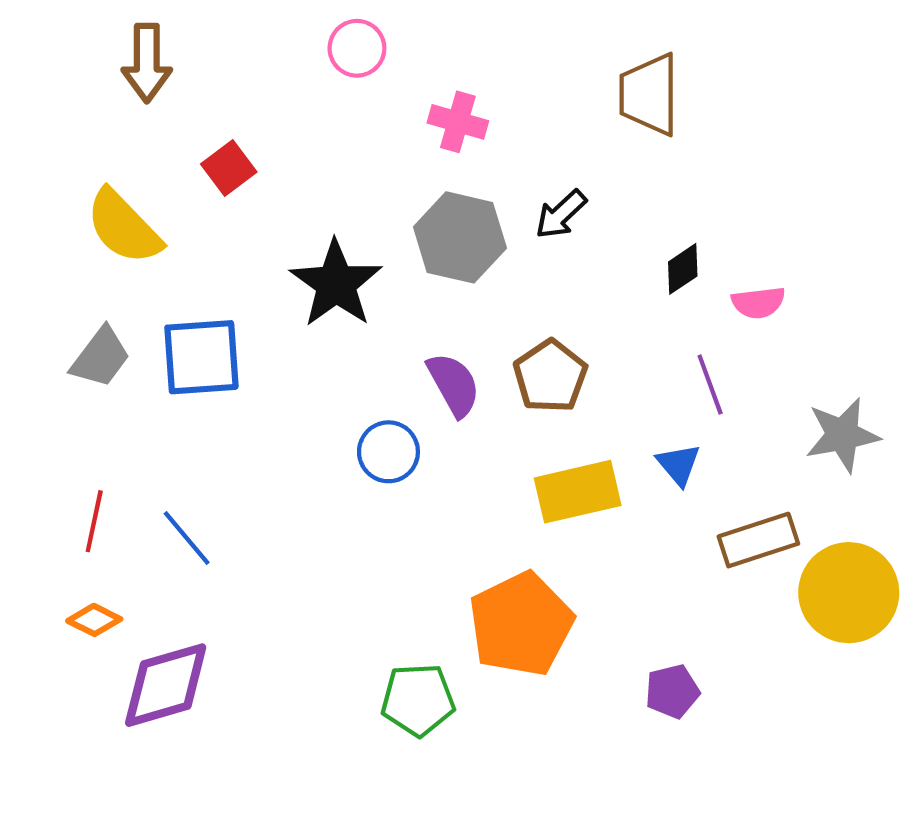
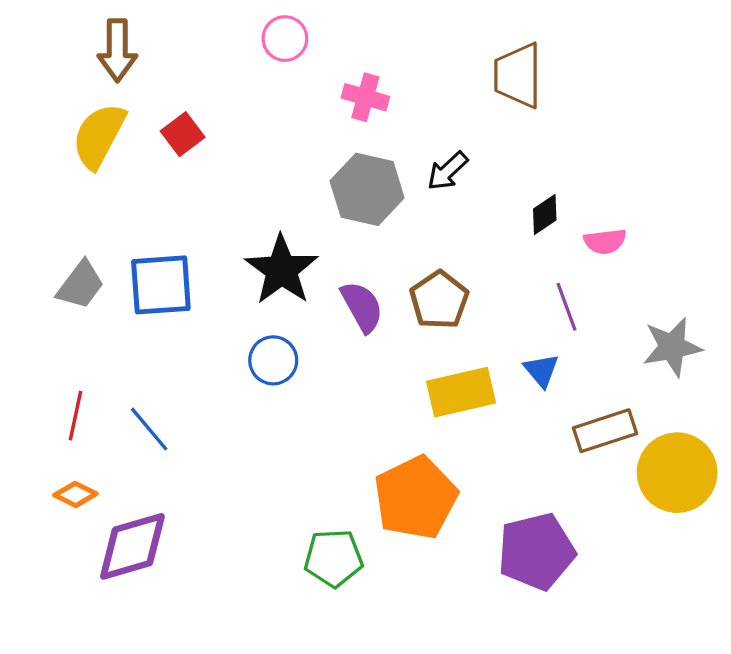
yellow semicircle: (124, 227) -> (99, 136), moved, turned 72
black star: (336, 284) -> (282, 270), moved
blue circle: (388, 452) -> (273, 360), moved
purple pentagon: (672, 691) -> (536, 551), size x1.8

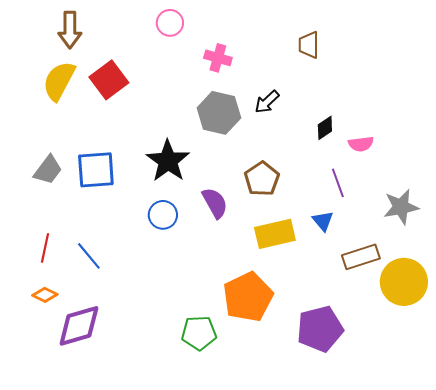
brown trapezoid: (518, 75) -> (309, 45), size x0.7
red square: (183, 134) -> (109, 80), size x1.5
purple semicircle: (362, 307) -> (215, 203), moved

